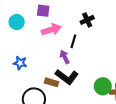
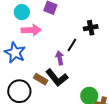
pink arrow: (51, 30) -> (31, 30), moved
blue star: (20, 63) -> (15, 53), size x1.5

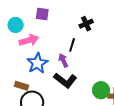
blue star: (15, 53) -> (37, 63), moved, turned 30
brown rectangle: (41, 79) -> (22, 86), moved

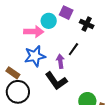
purple square: (42, 14) -> (66, 13), moved
black cross: (86, 24) -> (87, 24), moved, turned 32
cyan circle: (16, 25) -> (49, 21), moved

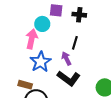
pink arrow: (34, 32) -> (32, 39), turned -60

